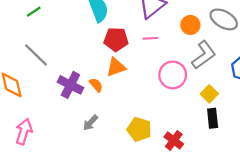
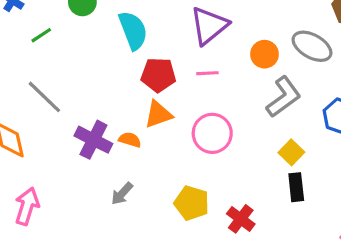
pink circle: (173, 75) -> (212, 133), moved
orange semicircle: (96, 85) -> (130, 140), turned -32

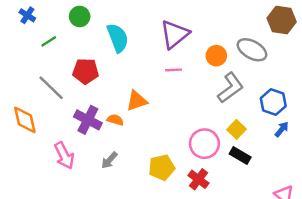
red pentagon: (158, 75) -> (86, 71), moved
pink circle: (212, 133) -> (204, 144), moved
black rectangle: (296, 187) -> (240, 156), turned -54
yellow pentagon: (192, 203) -> (162, 167), turned -30
pink arrow: (27, 206) -> (64, 156), moved, turned 136

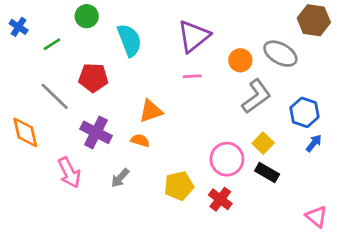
blue cross: (27, 15) -> (19, 27), moved
orange semicircle: (115, 120) -> (140, 140), moved

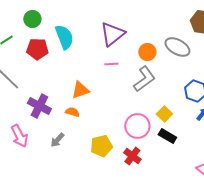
red pentagon: (93, 78) -> (37, 49), moved
gray L-shape: (256, 96) -> (144, 79), moved

